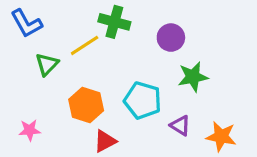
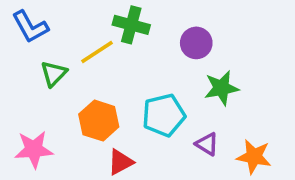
cyan pentagon: (143, 100) -> (164, 115), turned -30
pink star: (30, 130) -> (34, 149), size x1.5

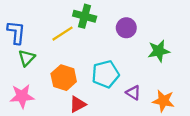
blue L-shape: (30, 27) -> (16, 32), moved, turned -145
green triangle: (54, 74) -> (27, 58), moved
green star: (221, 88) -> (159, 51), moved

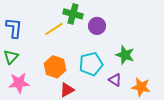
purple circle: (126, 28) -> (97, 26), moved
green star: (159, 51) -> (125, 55), moved, turned 30
green triangle: (27, 58) -> (11, 57), moved

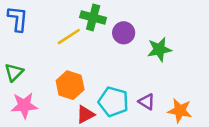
blue L-shape: (14, 28) -> (18, 19), moved
green star: (125, 55) -> (159, 49), moved, turned -30
cyan pentagon: (91, 64) -> (113, 102), moved, turned 30

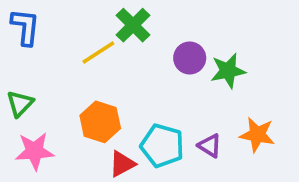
green cross: (93, 17) -> (133, 25), turned 30
purple circle: (124, 33) -> (190, 58), moved
orange star: (180, 111) -> (257, 135), moved

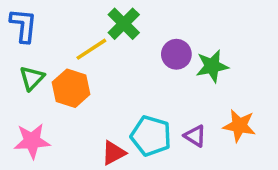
green triangle: (20, 104) -> (32, 78), moved
orange hexagon: (100, 122) -> (71, 88), moved

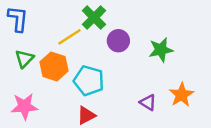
purple circle: (176, 54) -> (118, 41), moved
orange star: (239, 126) -> (181, 95), turned 30
cyan pentagon: (151, 136) -> (89, 81), moved

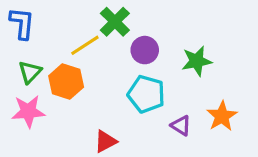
cyan pentagon: (89, 81) -> (146, 94), moved
pink star: (24, 106) -> (28, 111), moved

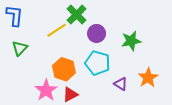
orange hexagon: (66, 82) -> (64, 69), moved
pink star: (28, 111) -> (46, 90), moved, turned -30

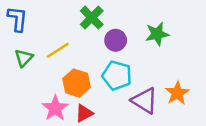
yellow line: (57, 30) -> (58, 50), moved
green star: (131, 41) -> (157, 34), moved
purple triangle: (121, 84) -> (145, 101), size x1.6

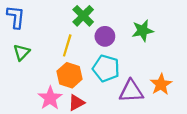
yellow line: (58, 50) -> (67, 45), moved, turned -40
purple triangle: (145, 101) -> (131, 91), turned -35

